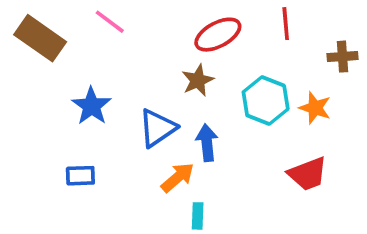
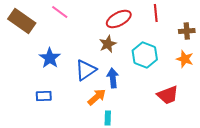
orange star: (315, 108) -> (185, 59), moved

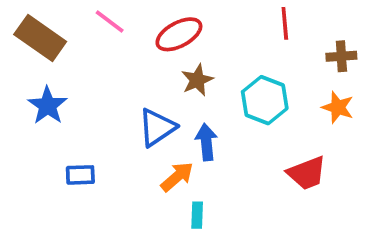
red ellipse: (119, 19) -> (179, 34), moved
blue star: (50, 58) -> (47, 106), moved

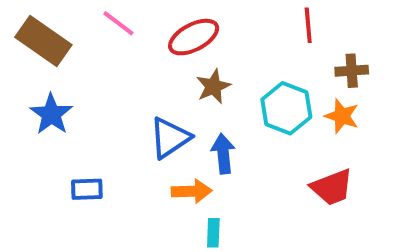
brown cross: (341, 56) -> (352, 71), moved
orange star: (338, 107) -> (342, 116), moved
orange arrow: (177, 177) -> (192, 191), turned 39

